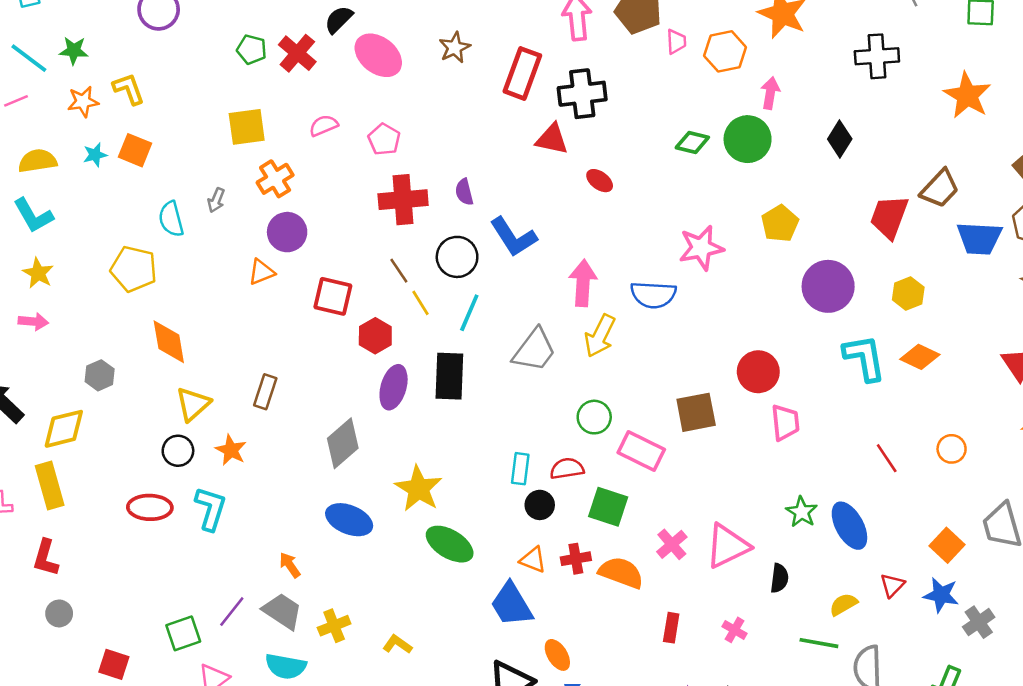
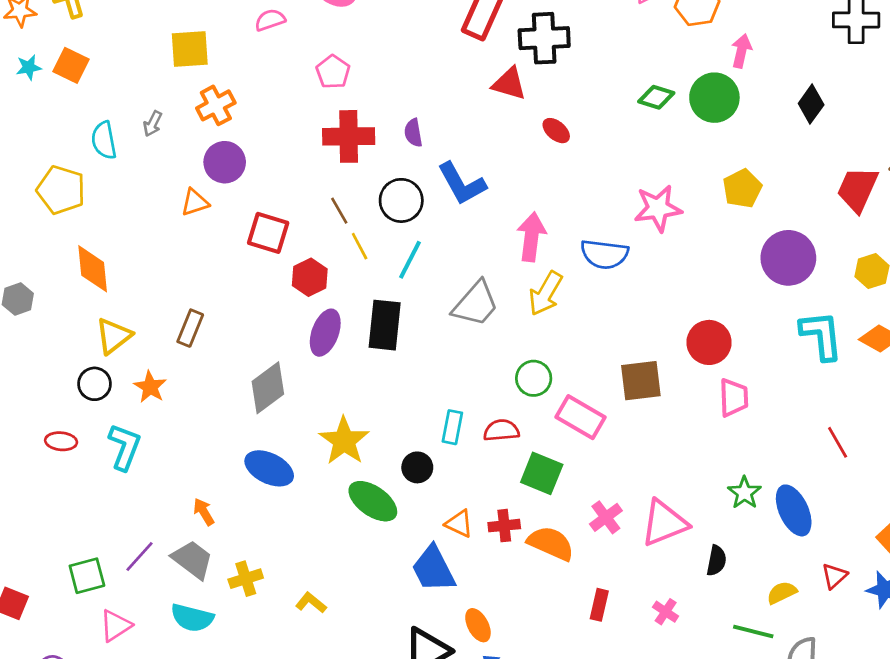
pink semicircle: (324, 125) -> (270, 20), moved
black circle: (540, 505) -> (417, 467), moved
red ellipse: (150, 507) -> (61, 441), size x0.7

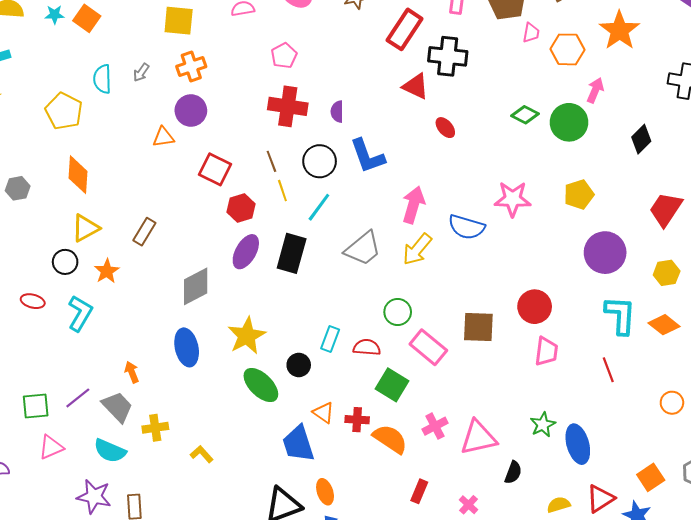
red line: (838, 442) -> (608, 370), moved
blue ellipse: (269, 468) -> (187, 347), turned 42
red triangle: (834, 576) -> (600, 499), size x1.4

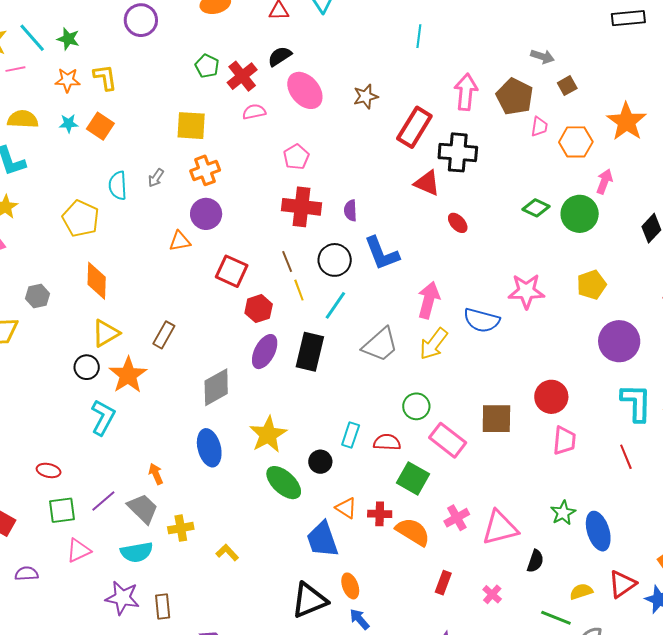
orange star: (107, 271) -> (128, 375), size x1.5
red ellipse: (33, 301) -> (49, 470), moved
cyan semicircle: (110, 451) -> (137, 552), turned -32

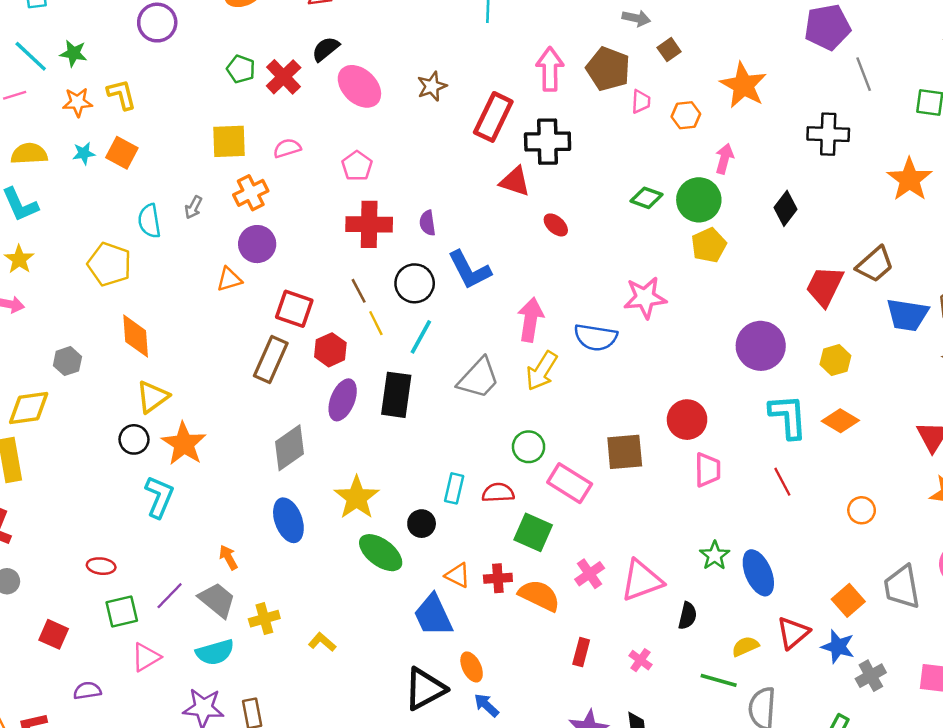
pink semicircle: (254, 112) -> (287, 148), moved
orange hexagon: (576, 142) -> (686, 115), size x0.7
yellow pentagon: (591, 285) -> (709, 245), moved
brown rectangle: (164, 335) -> (271, 360), moved, size x1.4

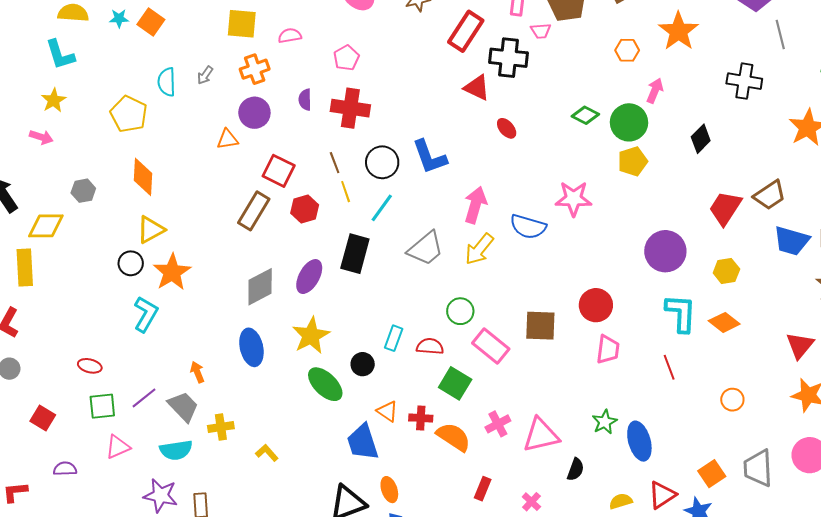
pink trapezoid: (641, 101) -> (541, 31), moved, turned 75
purple semicircle: (427, 223) -> (305, 100), moved
purple ellipse: (343, 400) -> (309, 277), moved

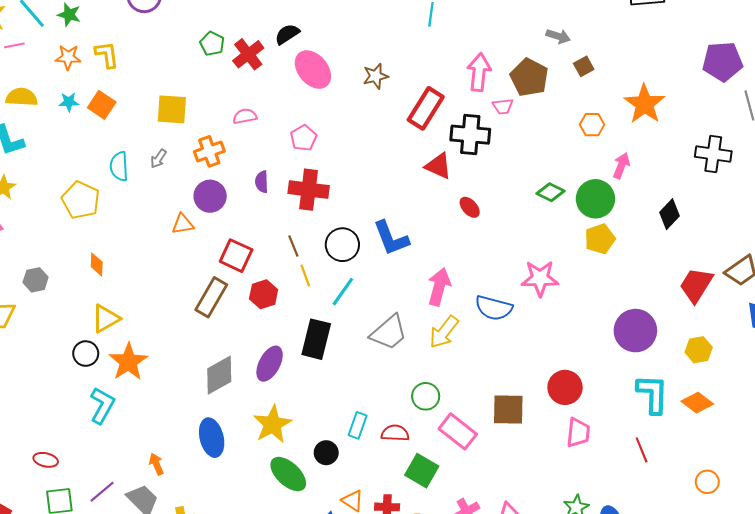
yellow square: (242, 24) -> (172, 109), moved
orange diamond: (143, 177) -> (97, 264), size x0.6

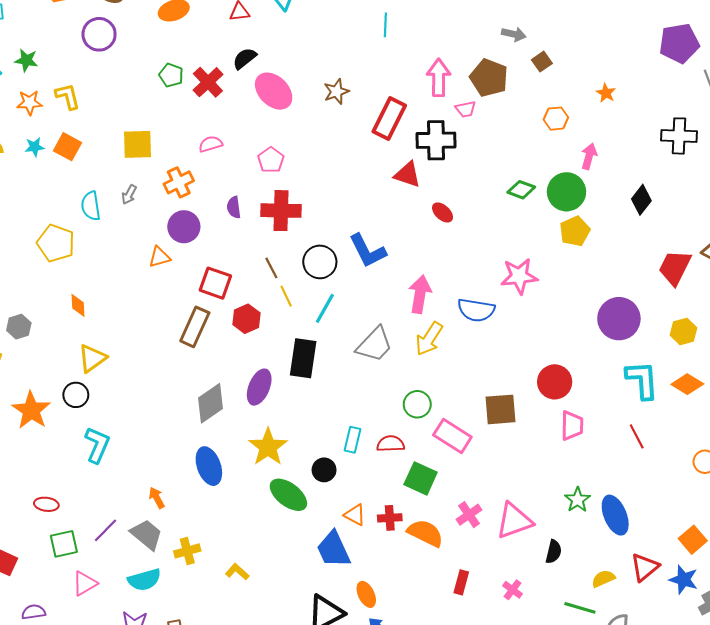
orange star: (645, 104) -> (606, 93), size x0.5
orange star: (128, 362) -> (31, 410), moved

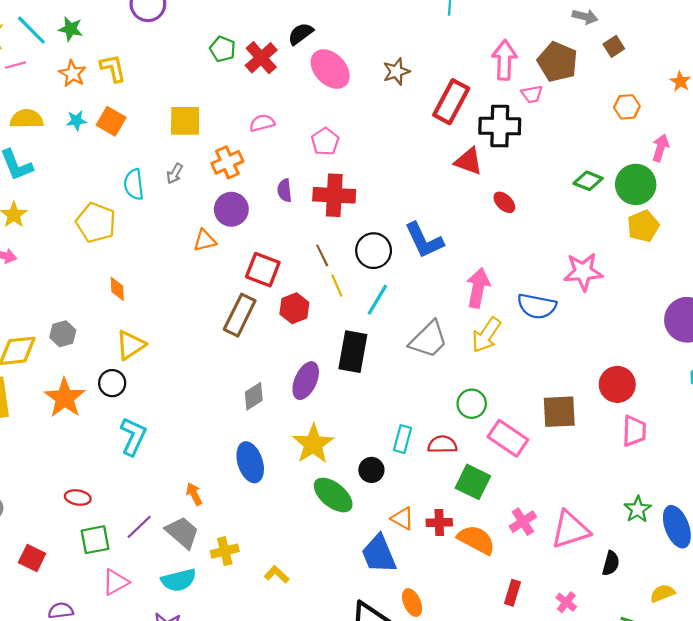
orange star: (29, 103) -> (72, 74), turned 30
gray hexagon: (19, 327) -> (63, 334), moved
gray diamond: (210, 403) -> (254, 396), size x0.7

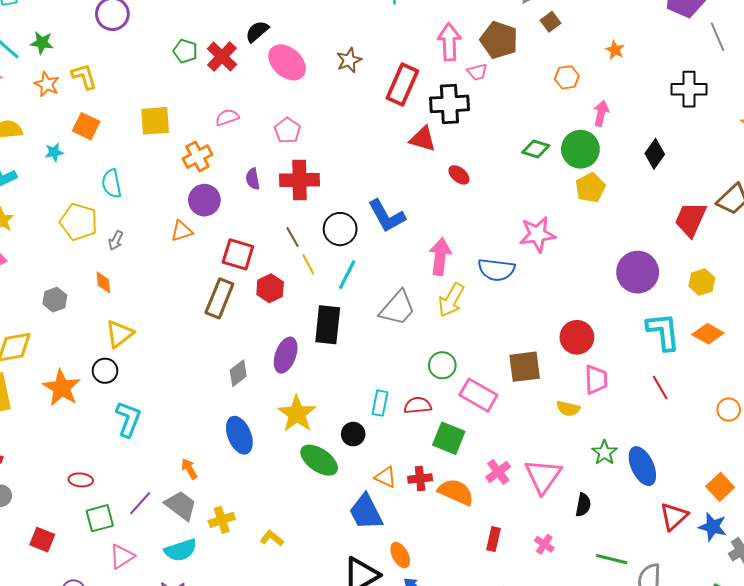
cyan star: (76, 120) -> (54, 152), moved
gray arrow: (175, 174) -> (116, 240), moved
gray hexagon: (63, 334) -> (55, 300), moved
pink triangle: (570, 530) -> (543, 476), turned -33
yellow semicircle: (662, 593) -> (568, 409), moved, turned -140

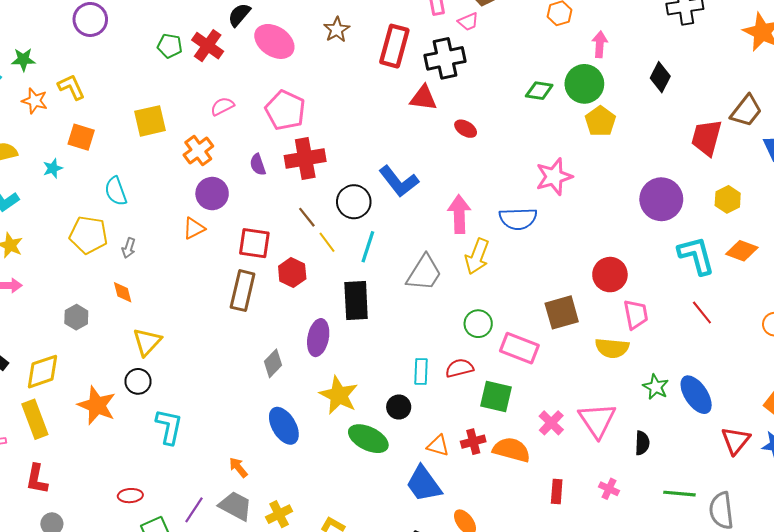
pink pentagon: (287, 130) -> (285, 110), size x1.5
yellow semicircle: (568, 409) -> (612, 348), size x1.4

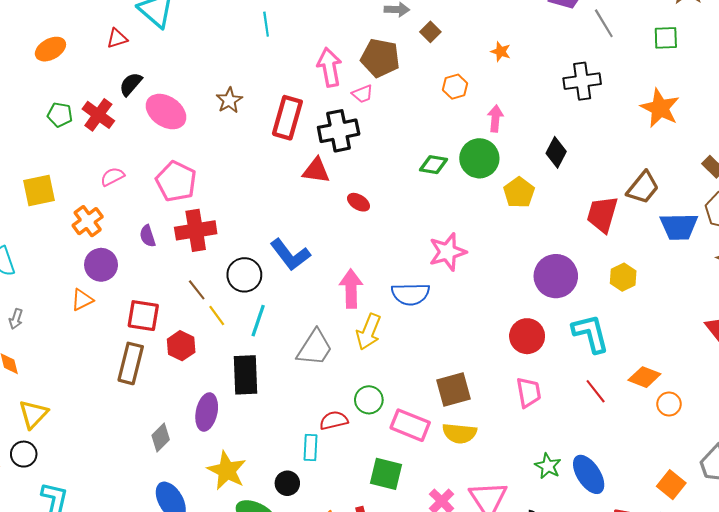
yellow pentagon: (600, 121) -> (519, 192), moved
orange diamond: (742, 251) -> (644, 377), moved
red circle: (610, 275) -> (527, 336), moved
yellow semicircle: (612, 348) -> (459, 433), moved
red semicircle: (459, 368) -> (334, 420), moved

